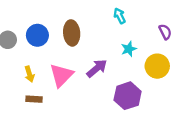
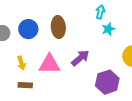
cyan arrow: (120, 16) -> (100, 12), turned 40
cyan star: (129, 49) -> (108, 29), moved
pink triangle: (61, 75) -> (49, 64), turned 45

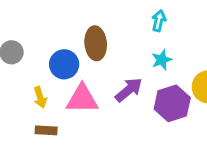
blue circle: (28, 29) -> (64, 64), moved
cyan star: (108, 29) -> (162, 60), moved
purple hexagon: (107, 82) -> (172, 103), moved

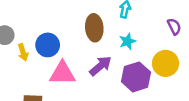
brown ellipse: (96, 43) -> (94, 28), moved
yellow arrow: (40, 97) -> (23, 52), moved

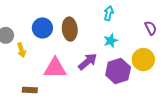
brown ellipse: (94, 28) -> (70, 29), moved
blue circle: (48, 45) -> (42, 28), moved

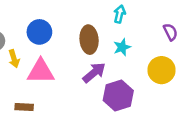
brown ellipse: (70, 29) -> (89, 40), moved
pink triangle: (55, 68) -> (41, 71), moved
purple hexagon: (118, 71) -> (118, 96), moved

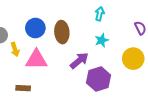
brown ellipse: (89, 40) -> (62, 32), moved

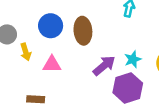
cyan star: (102, 40) -> (133, 59), moved
pink triangle: (36, 60) -> (52, 64), size x0.7

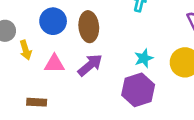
purple arrow: (104, 66) -> (90, 65), moved

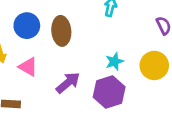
pink triangle: (54, 64) -> (28, 67), turned 30
purple arrow: (90, 65) -> (68, 83), moved

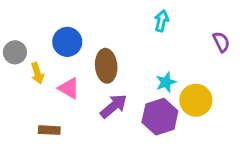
brown ellipse: (61, 31) -> (106, 66), moved
yellow circle: (154, 65) -> (196, 100), moved

